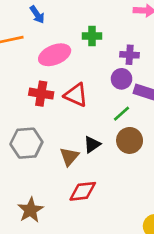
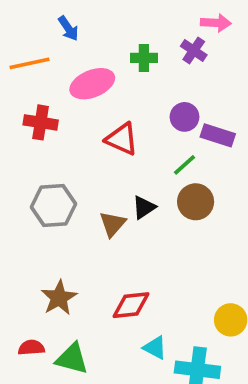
purple cross: (130, 55) -> (194, 50), moved, turned 30
red cross: (41, 94) -> (41, 122), moved
red diamond: (83, 191) -> (131, 305), moved

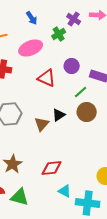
blue arrow: (68, 28) -> (32, 18), moved
purple cross: (194, 50) -> (74, 19), moved
green cross: (144, 58) -> (59, 34), turned -32
purple circle: (185, 117) -> (72, 66), moved

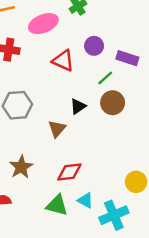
brown triangle: (42, 124) -> (57, 129), moved
green triangle: (20, 197) -> (57, 205), moved
cyan cross: (88, 203) -> (114, 215), turned -30

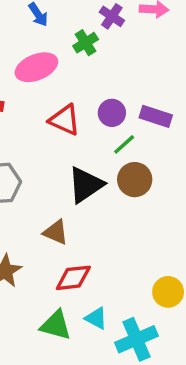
purple circle: (94, 46) -> (112, 113), moved
black triangle: (78, 106) -> (86, 185), size x1.6
brown triangle: (57, 129) -> (56, 232), moved, turned -48

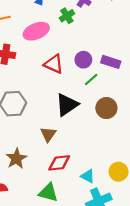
brown circle: (135, 180) -> (106, 108), moved
brown triangle: (56, 232) -> (48, 134), turned 42
cyan triangle: (96, 318) -> (88, 176), moved

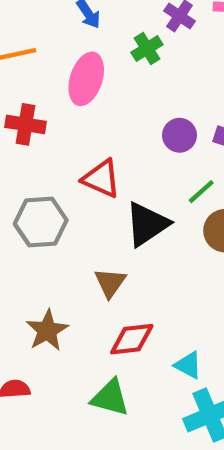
pink ellipse: (36, 31) -> (86, 79), turned -50
red triangle: (54, 64) -> (101, 179), moved
green line: (91, 79) -> (201, 192), moved

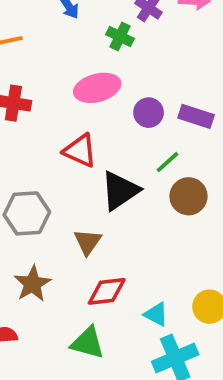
green cross: (147, 48) -> (120, 36), turned -32
pink ellipse: (86, 79) -> (97, 88), moved, turned 57
gray hexagon: (41, 222) -> (27, 213), moved

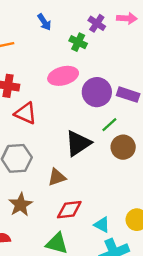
purple circle: (149, 113) -> (97, 92), size x1.5
red triangle: (80, 151) -> (26, 113), moved
brown triangle: (88, 242) -> (57, 177), turned 36

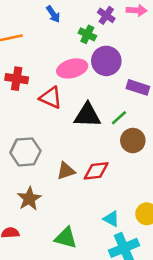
purple circle: (97, 92) -> (106, 61), moved
red triangle: (26, 113) -> (51, 98), moved
black triangle: (78, 143) -> (87, 115), moved, turned 36
red diamond: (69, 210) -> (96, 171), moved

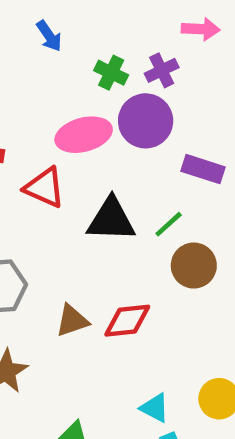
purple cross: (106, 15) -> (162, 70), moved, turned 30

